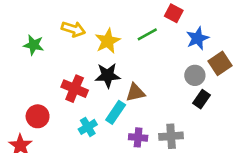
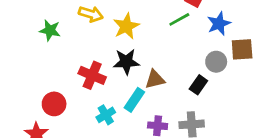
green line: (147, 34) -> (179, 19), moved
brown square: (220, 63) -> (242, 49), turned 30
black rectangle: (201, 99) -> (198, 85), moved

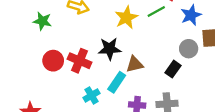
yellow star: (126, 26) -> (126, 18), moved
red circle: (54, 104) -> (53, 61), moved

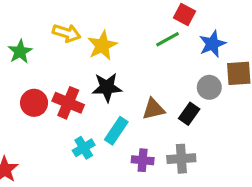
yellow star: (126, 18) -> (102, 45), moved
green star: (42, 21) -> (20, 52), turned 30
brown triangle: (135, 64) -> (153, 109), moved

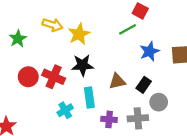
blue star: (212, 44) -> (149, 51), moved
gray circle: (209, 87) -> (159, 102), moved
cyan rectangle: (116, 131) -> (89, 98), turned -42

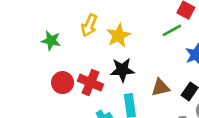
yellow arrow: (52, 25) -> (89, 25), turned 96
green star: (18, 39) -> (51, 41), turned -30

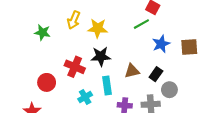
yellow star: (118, 36) -> (98, 28), turned 30
red circle: (63, 83) -> (47, 82), moved

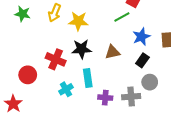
green star: (42, 32) -> (23, 14), moved
brown triangle: (132, 71) -> (112, 52), moved
black rectangle: (156, 74) -> (142, 60), moved

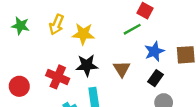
brown triangle: (112, 52) -> (122, 69), turned -49
red circle: (28, 75) -> (19, 86), moved

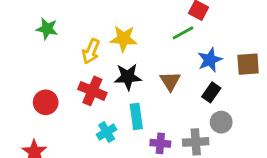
yellow arrow: (57, 25) -> (91, 51), moved

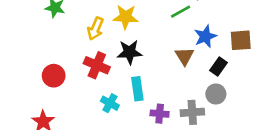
brown triangle: (170, 81) -> (184, 56), moved
black rectangle: (211, 92) -> (218, 67), moved
cyan cross: (107, 132) -> (110, 103), turned -30

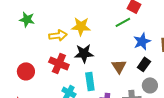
yellow arrow: (95, 29) -> (58, 35), turned -120
brown triangle: (184, 56) -> (119, 66), moved
black rectangle: (218, 67) -> (144, 64), moved

